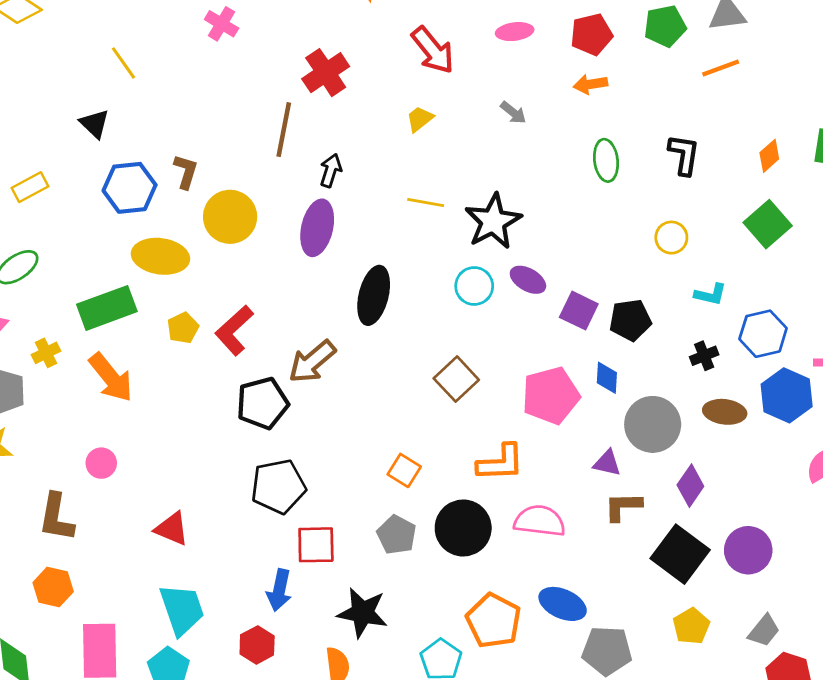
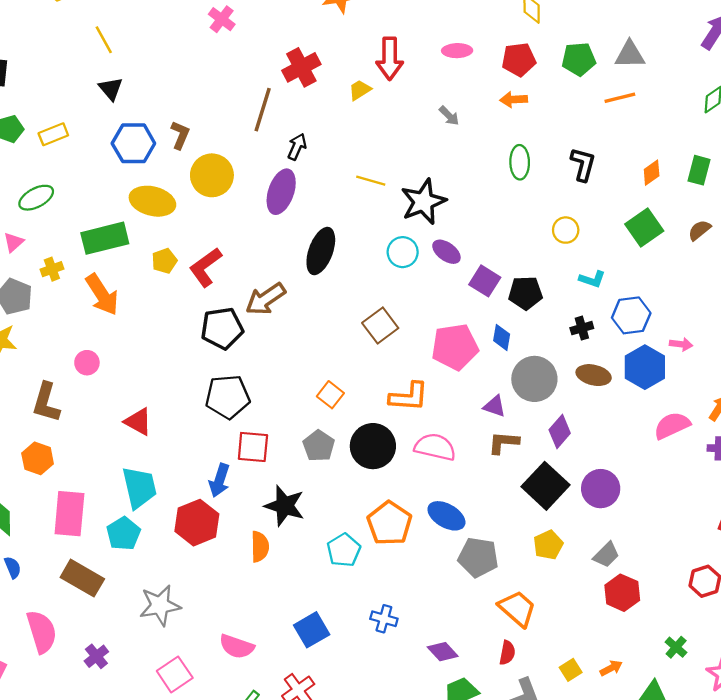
red arrow: (433, 50) -> (390, 59), turned 33
yellow line: (124, 63) -> (104, 40), moved
yellow trapezoid: (420, 119) -> (360, 90), moved
red hexagon: (257, 645) -> (197, 523), size x1.5

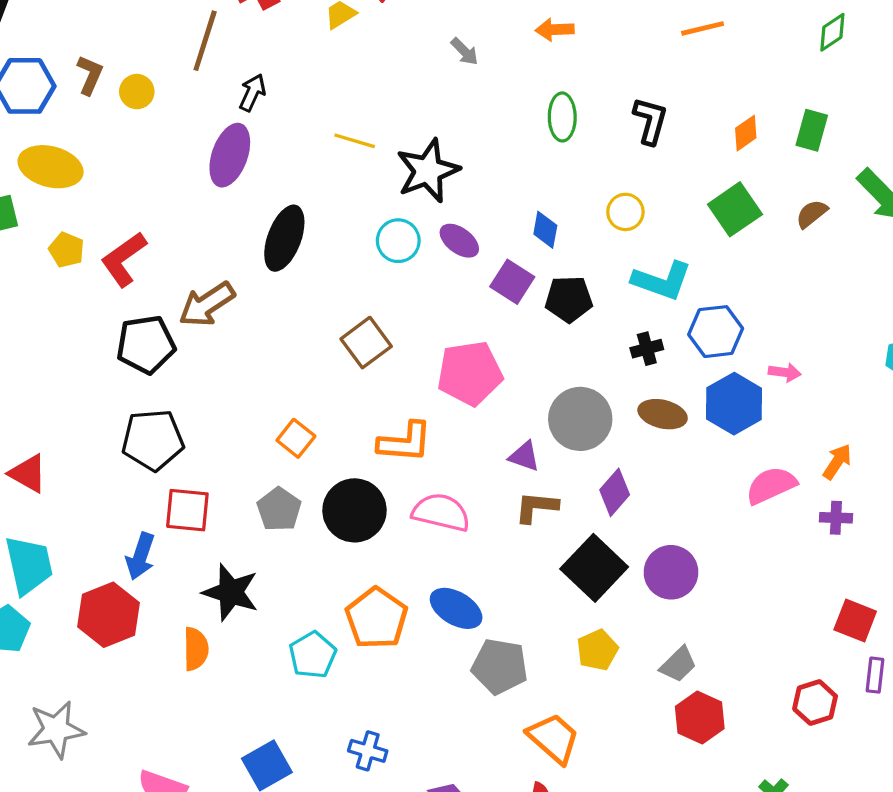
yellow circle: (212, 175) -> (137, 92), moved, size x0.6
yellow pentagon: (164, 261) -> (66, 250), turned -30
cyan L-shape: (592, 279) -> (662, 281), size x1.6
blue diamond: (502, 337) -> (545, 230), moved

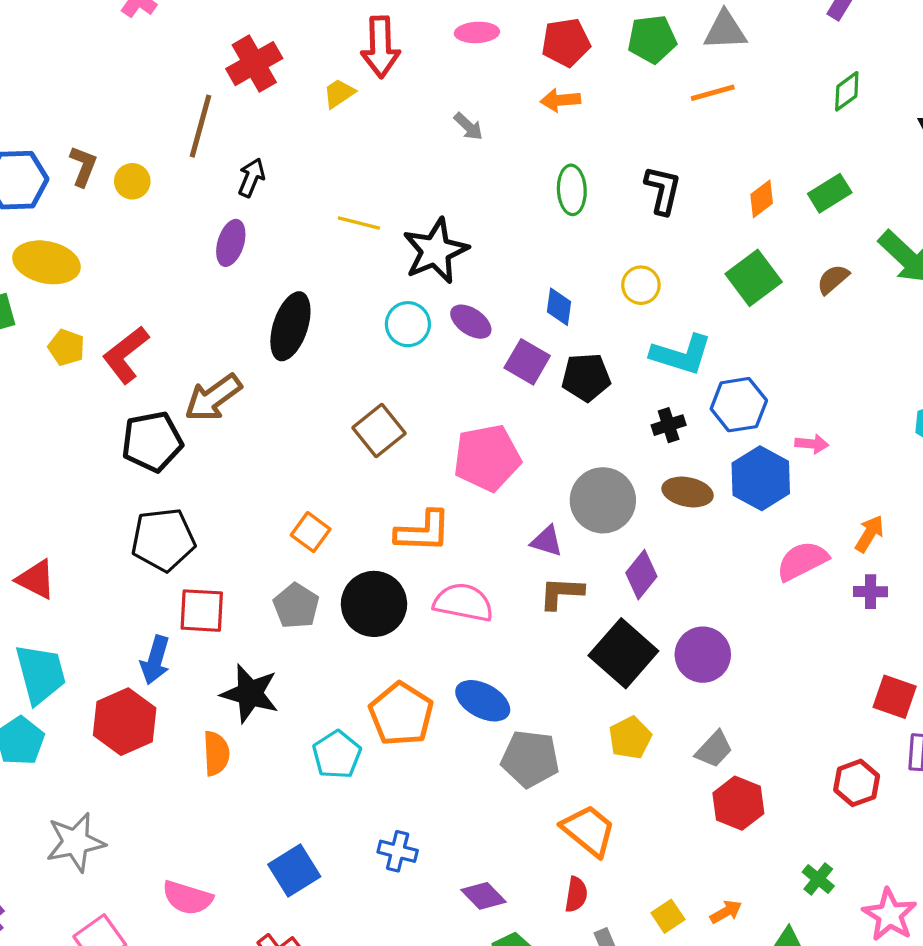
green rectangle: (812, 130) -> (830, 193), turned 45
purple ellipse: (230, 155) -> (231, 243), size x0.7

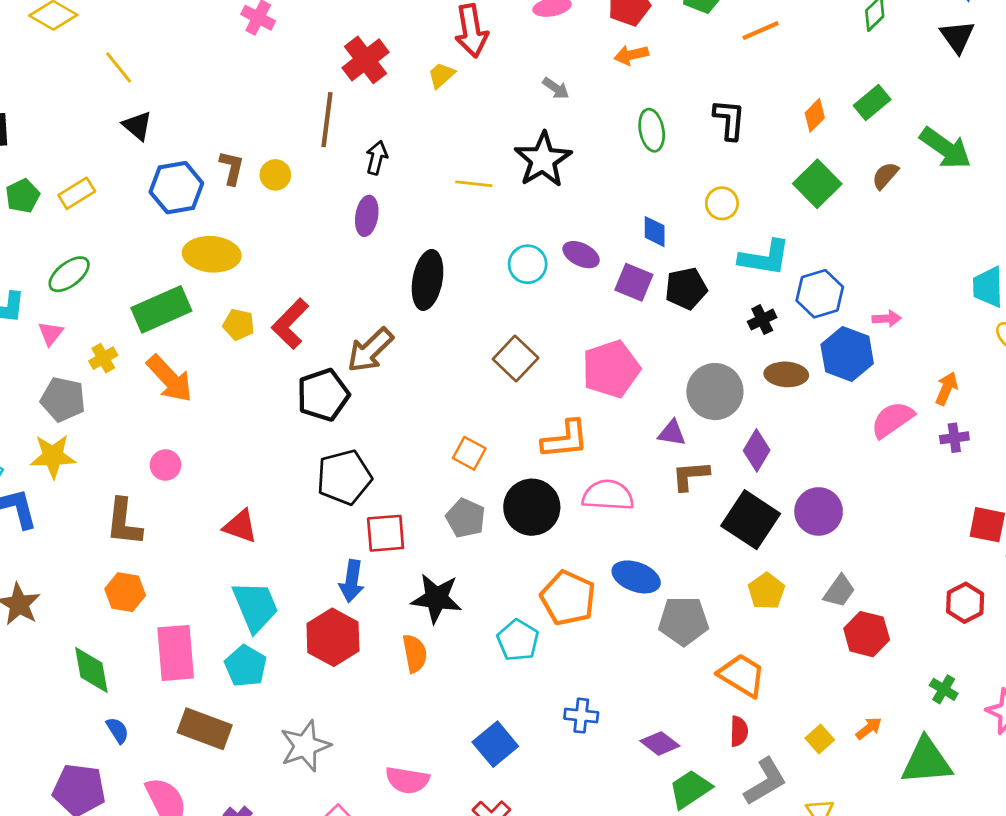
black star: (436, 251) -> (543, 160), moved

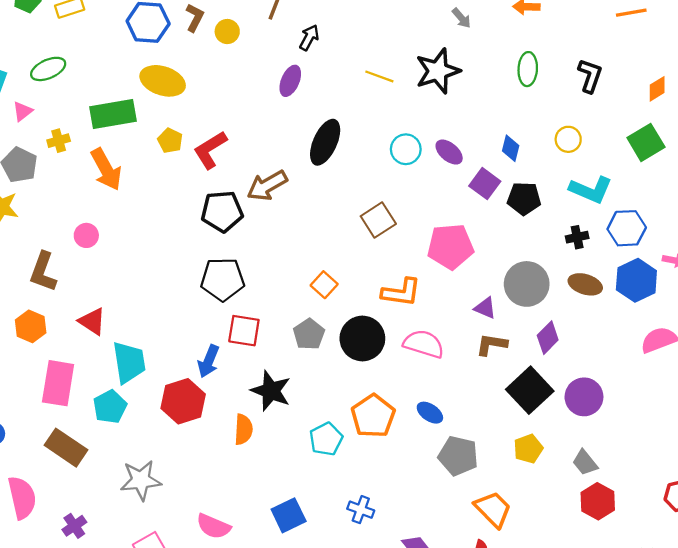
red triangle: (240, 526) -> (92, 321), moved
blue ellipse: (636, 577) -> (430, 413), size x0.7
gray trapezoid: (839, 591) -> (585, 463), turned 92

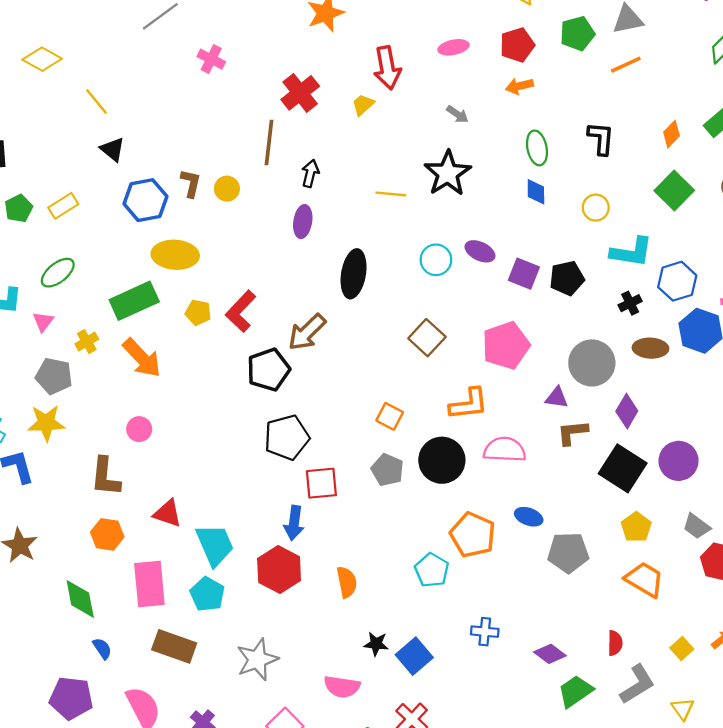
blue diamond: (511, 148) -> (536, 192), moved
black star: (271, 391) -> (376, 644), moved, size x0.6
orange trapezoid: (493, 509) -> (645, 579), moved

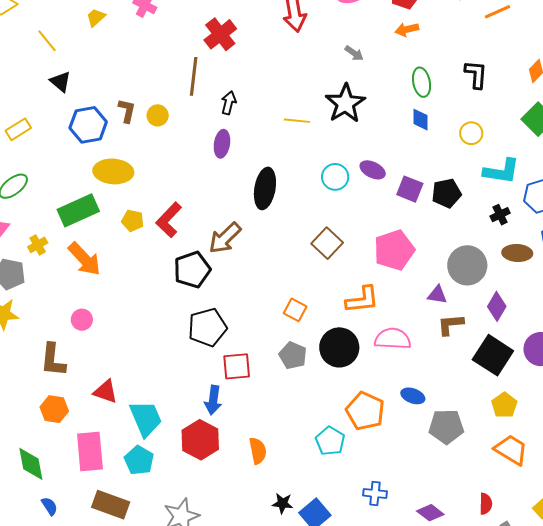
yellow trapezoid: (363, 105) -> (96, 17), moved

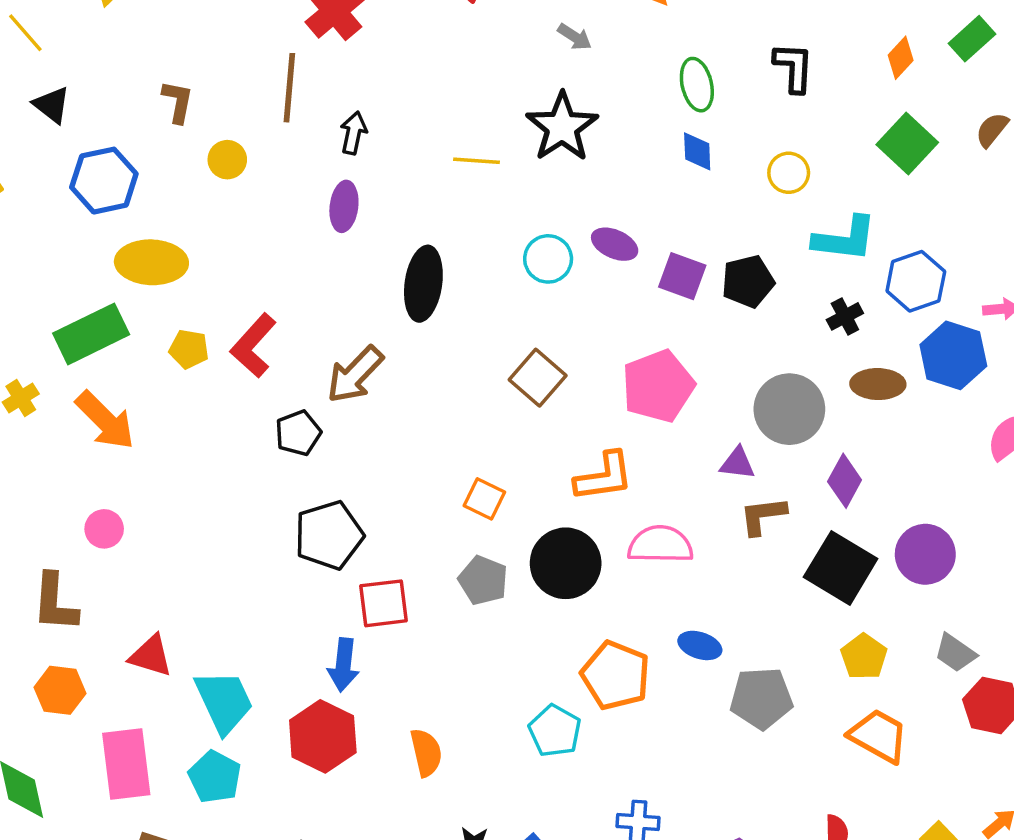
brown L-shape: (127, 111) -> (178, 102), moved
black pentagon: (192, 270) -> (298, 433), size x0.7

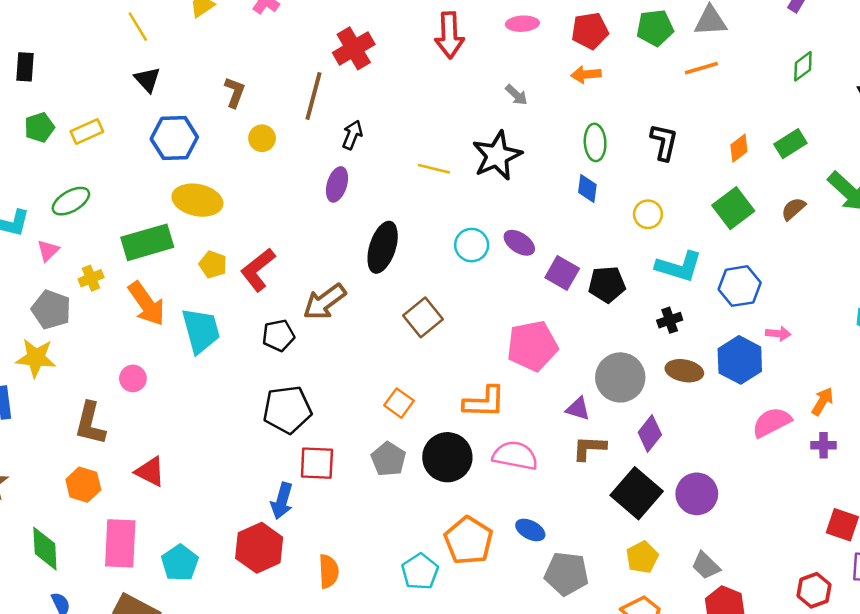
blue hexagon: (916, 281) -> (740, 286), moved
brown square: (538, 378) -> (423, 317), moved
cyan trapezoid: (224, 702) -> (201, 330), moved

